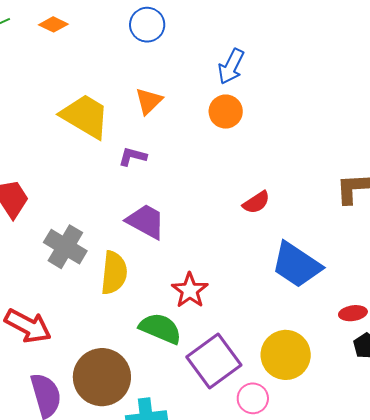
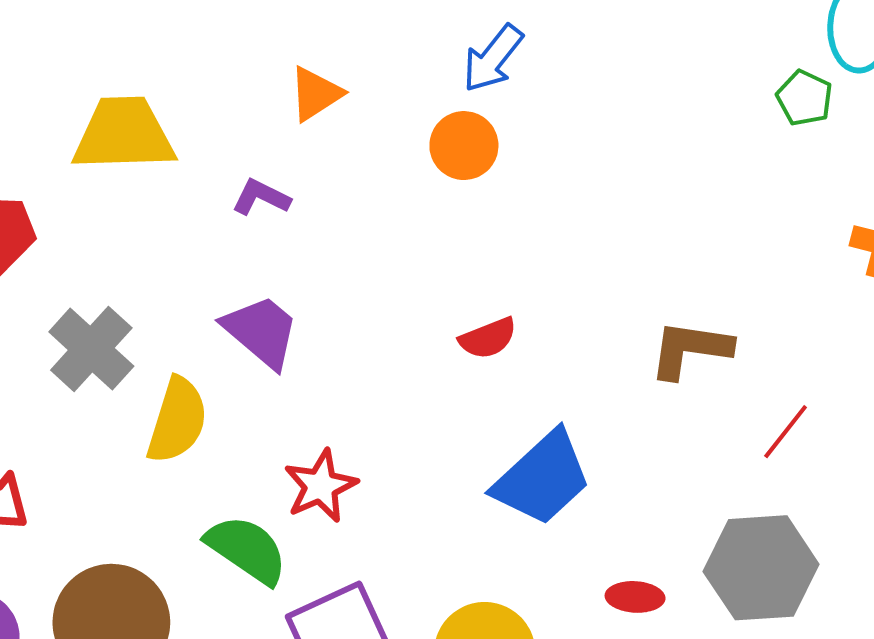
yellow trapezoid: (85, 116) -> (124, 134), moved, turned -44
blue trapezoid: (296, 265) -> (542, 478), turned -88

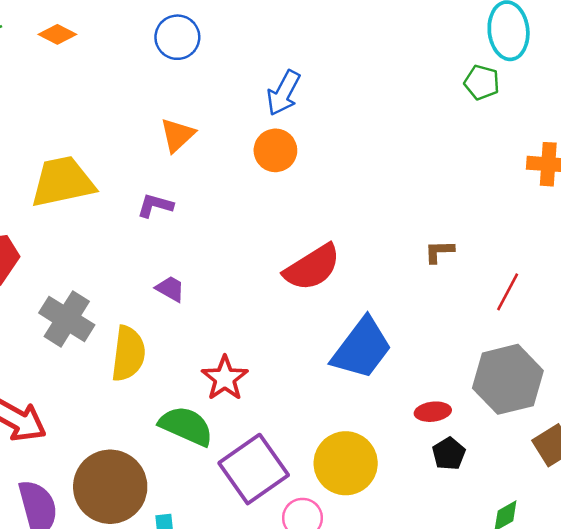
purple trapezoid: (261, 331) -> (170, 289), size x0.6
red semicircle: (488, 338) -> (312, 267), size x1.6
brown L-shape: (690, 349) -> (439, 252), size x0.6

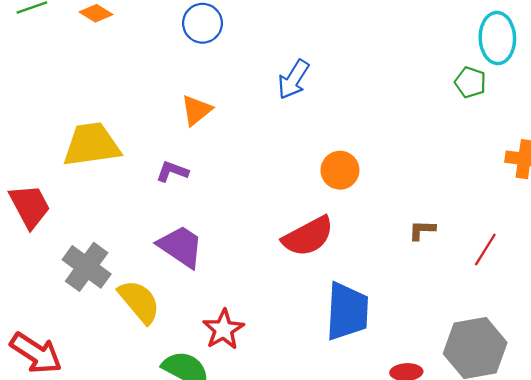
orange circle: (275, 150) -> (340, 170), moved
purple trapezoid: (170, 289) -> (181, 246), size x1.8
red line: (508, 292) -> (485, 250), moved
blue trapezoid: (362, 348) -> (347, 311), turned -38
yellow semicircle: (128, 354) -> (139, 302), turned -51

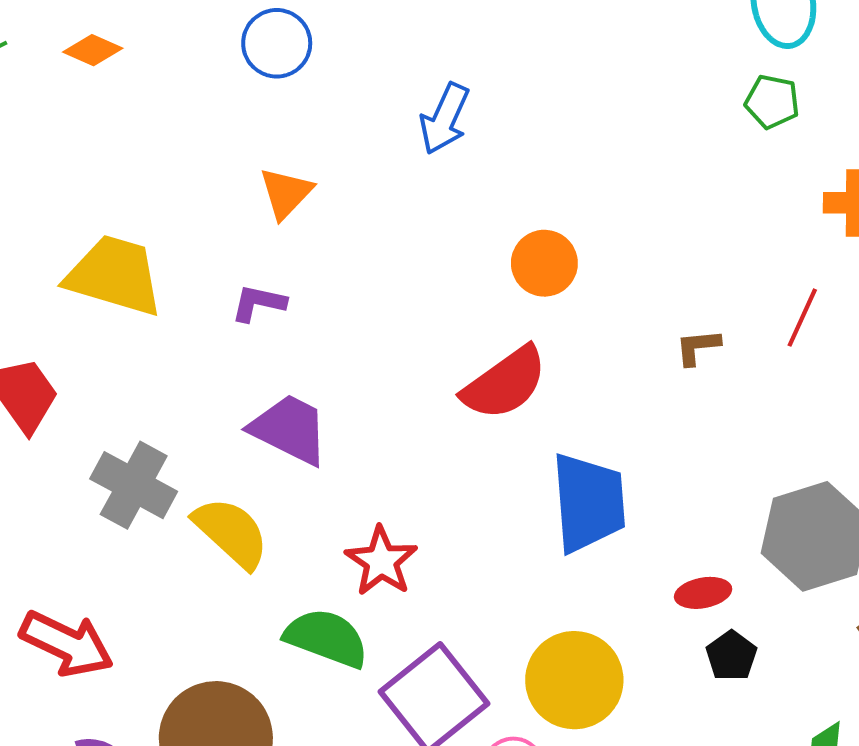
green pentagon: (470, 82) -> (772, 102), moved
yellow trapezoid: (91, 145) -> (115, 275), turned 32
red line: (485, 250) -> (802, 318), moved

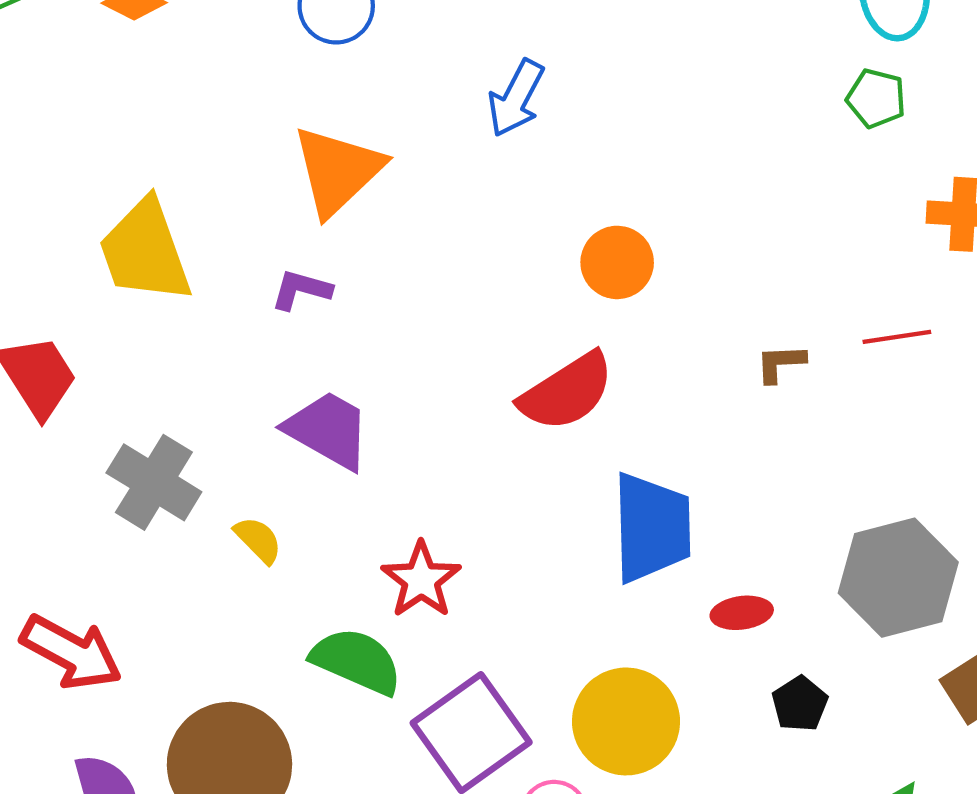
orange triangle: (286, 193) -> (338, 171), size x1.6
yellow trapezoid: (115, 275) -> (145, 251), turned -129
red line: (802, 318) -> (897, 337), turned 54
yellow semicircle: (231, 533) -> (258, 540), size x0.6
red ellipse: (703, 593) -> (742, 613), moved

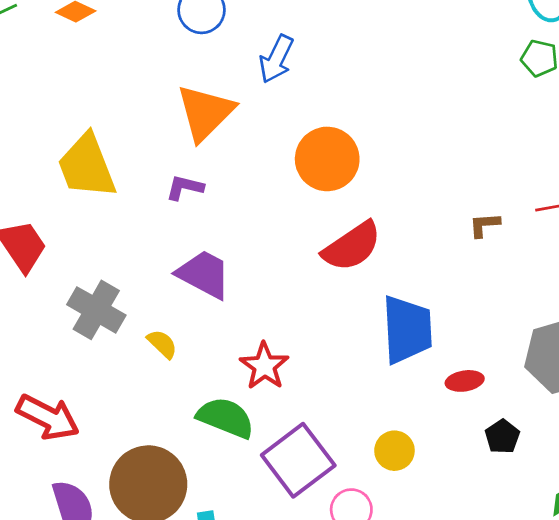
blue arrow: (516, 98) -> (276, 59), moved
orange circle: (617, 262) -> (327, 159), moved, size x1.4
yellow circle: (626, 721) -> (394, 451), size x0.6

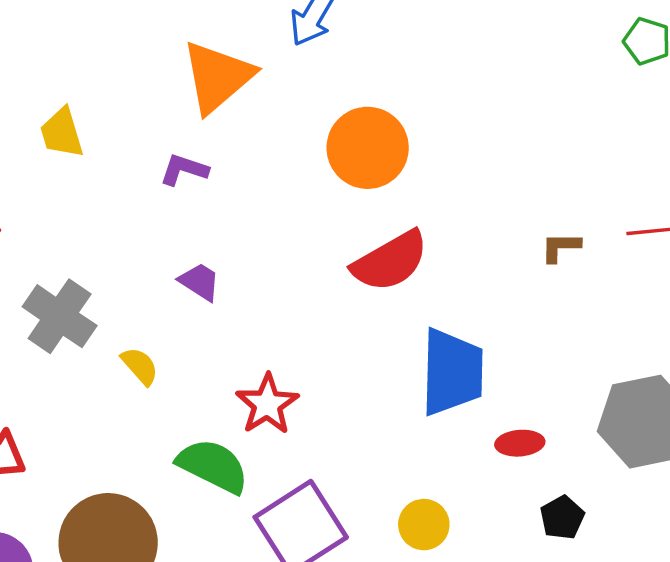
yellow trapezoid: (87, 166) -> (62, 133), size x0.6
purple trapezoid: (204, 274) -> (200, 282), size x0.6

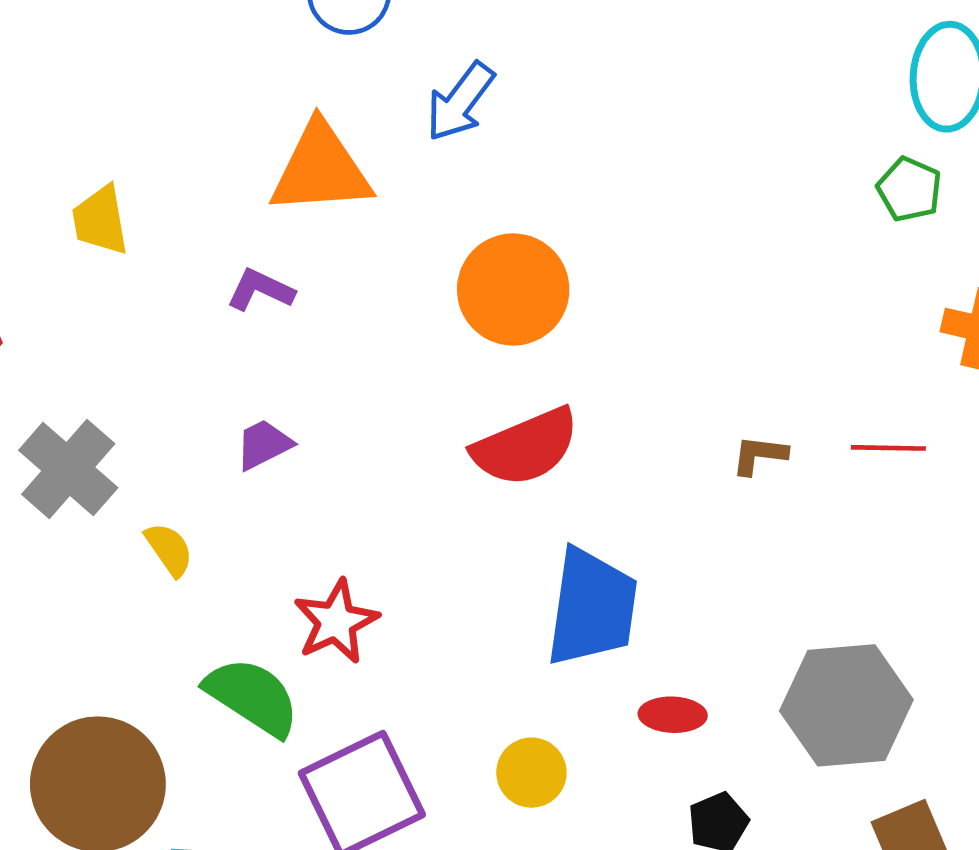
orange triangle: (218, 77) -> (321, 169), turned 30
purple trapezoid: (200, 282) -> (264, 444), turned -66
yellow circle: (424, 525) -> (531, 773), moved

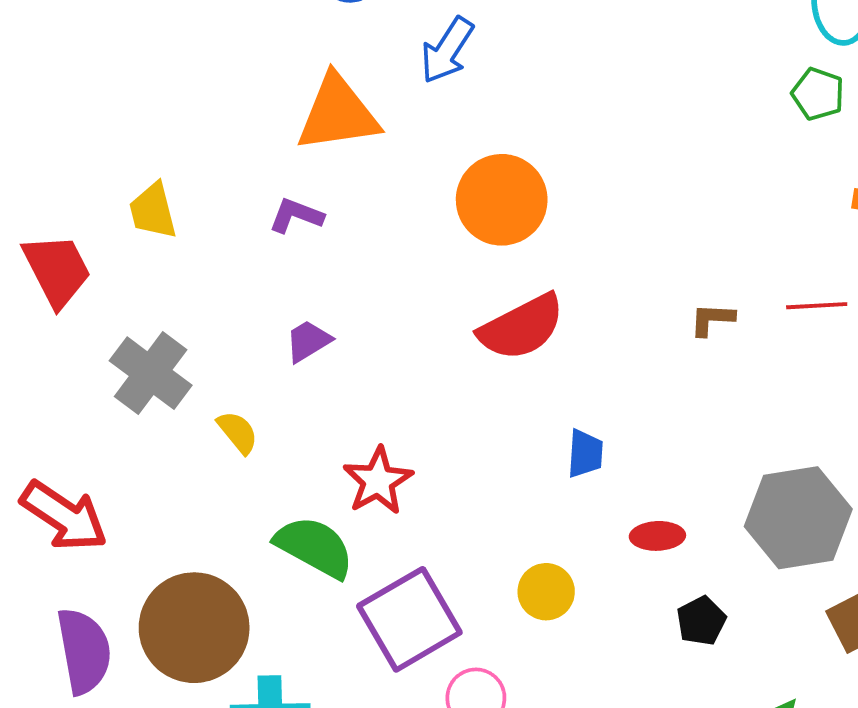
yellow trapezoid: (100, 220) -> (153, 211), moved
blue trapezoid: (592, 607) -> (585, 454), size x0.5

